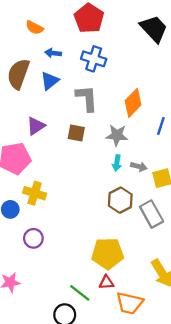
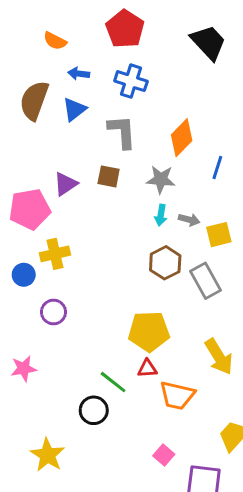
purple triangle: (36, 126) -> (65, 184), moved
yellow cross: (35, 193) -> (55, 254), turned -30

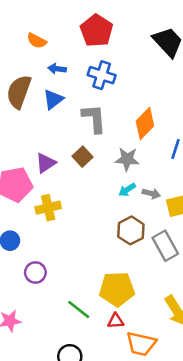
brown square: (109, 176) -> (83, 157), turned 36
cyan arrow: (161, 215) -> (127, 190), turned 48
yellow cross: (55, 254) -> (48, 208), moved
green line: (113, 382) -> (79, 309), moved

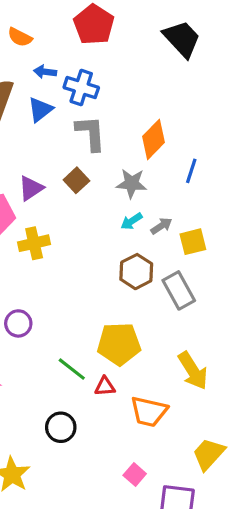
blue cross: (102, 75) -> (81, 88), moved
gray arrow: (151, 194) -> (161, 226), turned -48
red triangle: (116, 321) -> (105, 386), moved

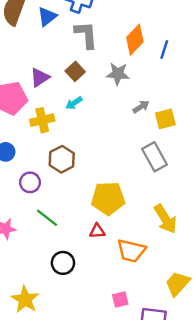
blue line: (191, 171) -> (164, 49), moved
cyan arrow: (132, 221) -> (74, 103), moved
brown hexagon: (136, 272) -> (62, 159), moved
green line: (72, 369) -> (47, 218), moved
pink square: (135, 474) -> (120, 299), turned 35

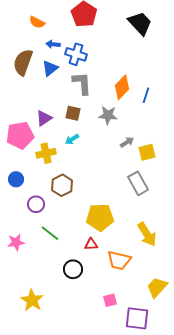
brown square: (75, 71) -> (73, 113), turned -35
black circle: (63, 263) -> (73, 269), moved

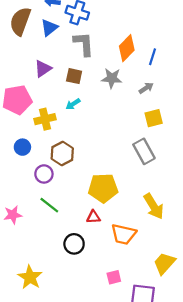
purple triangle: (44, 118) -> (43, 69), moved
gray arrow: (127, 142) -> (146, 88), moved
blue circle: (16, 179) -> (22, 147), moved
purple circle: (36, 204) -> (44, 174), moved

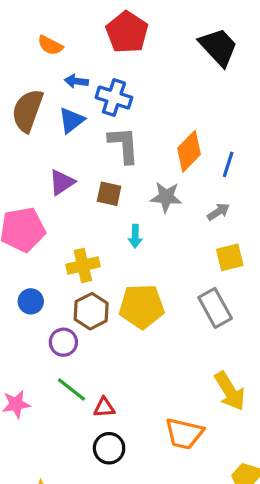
cyan arrow: (73, 104) -> (135, 236), moved, turned -56
yellow cross: (45, 119) -> (83, 266), moved
yellow pentagon: (103, 188) -> (142, 306), moved
red triangle: (93, 217) -> (104, 407), moved

